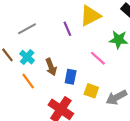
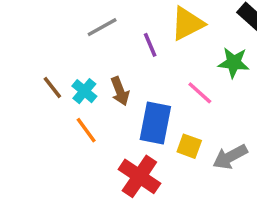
gray line: (27, 29) -> (102, 27), moved
brown arrow: (51, 67) -> (120, 91), moved
blue rectangle: (71, 77) -> (155, 123), size x1.6

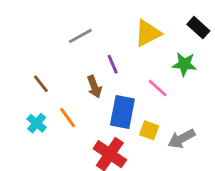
purple line: (150, 45) -> (113, 64), moved
cyan cross: (84, 91) -> (37, 123), moved

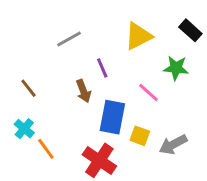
orange line: (68, 118) -> (46, 149), moved

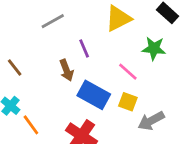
blue rectangle: (112, 117) -> (94, 95), turned -72
yellow square: (140, 136) -> (128, 102), moved

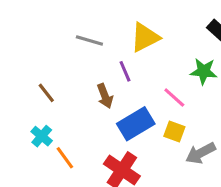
yellow triangle: (118, 18) -> (145, 37), moved
gray line: (53, 21) -> (89, 40), turned 45
blue rectangle: (94, 95) -> (136, 124), turned -60

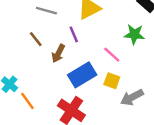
brown line: (46, 93) -> (36, 39), moved
brown arrow: (105, 96) -> (58, 53), turned 48

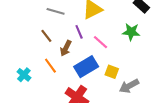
pink line: (112, 55) -> (101, 42), moved
orange line: (27, 101) -> (50, 66), moved

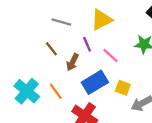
orange line: (50, 66) -> (56, 91), moved
cyan cross: (24, 75) -> (27, 91), size x1.6

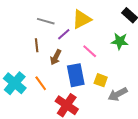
purple line: (87, 44) -> (64, 34), moved, turned 72
brown line: (51, 49) -> (37, 45), turned 32
blue rectangle: (95, 82) -> (76, 75), turned -70

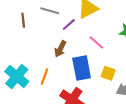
brown line: (37, 45) -> (23, 20), moved
orange line: (41, 83) -> (44, 76), turned 56

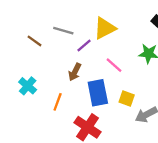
brown line: (23, 20) -> (35, 41), turned -48
cyan cross: (17, 76) -> (28, 86), moved, size x0.7

